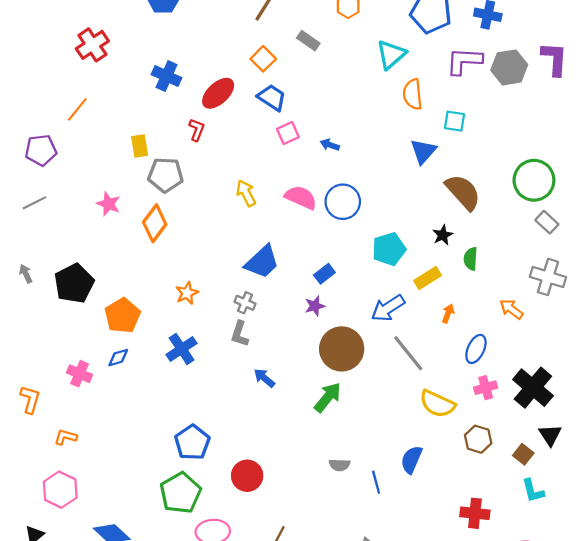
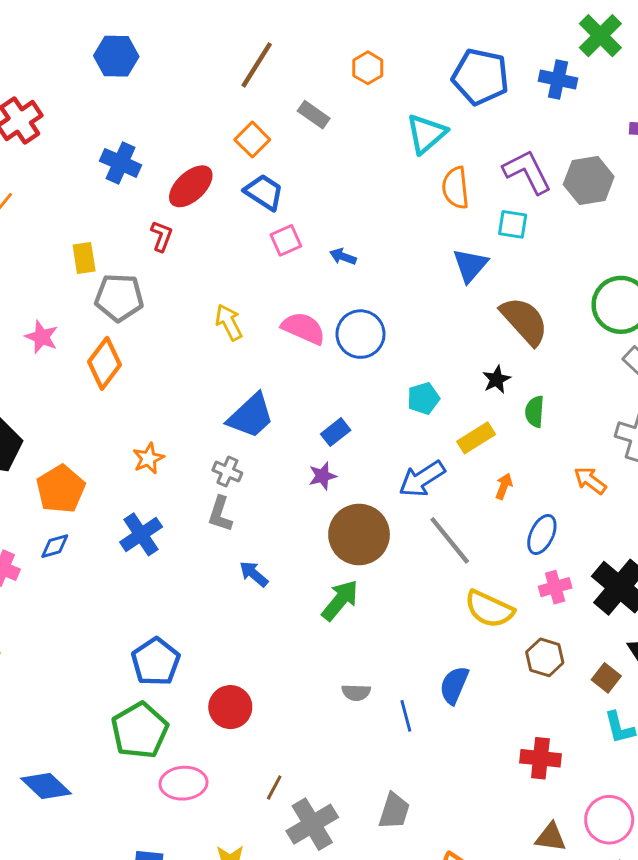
purple L-shape: (464, 61) -> (527, 172), moved, turned 60
gray hexagon: (509, 67) -> (589, 180), moved
cyan pentagon: (389, 249) -> (423, 398), size x0.7

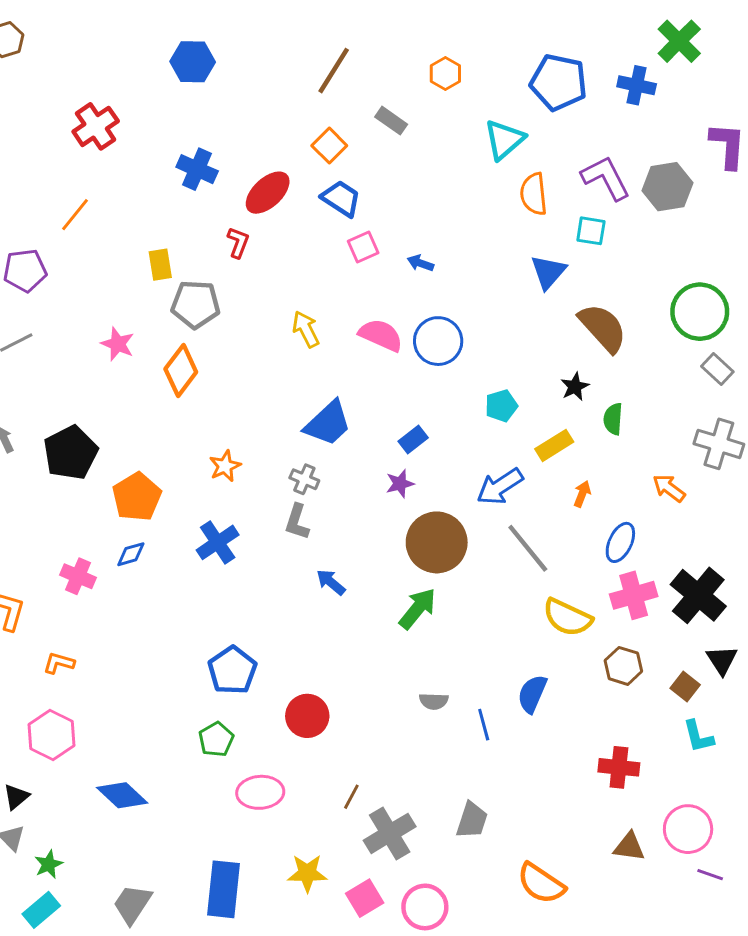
pink cross: (555, 587) -> (634, 595), size x1.4
green pentagon: (140, 730) -> (216, 739), size x0.6

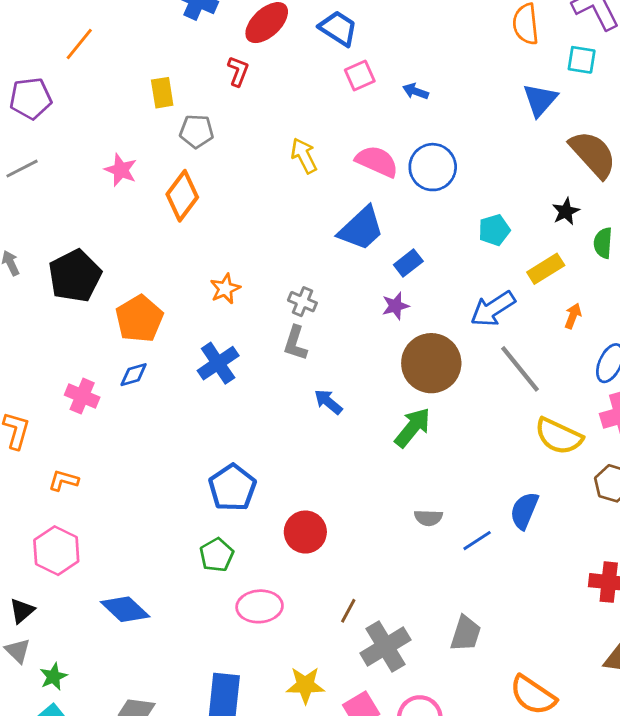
gray pentagon: (196, 304) -> (197, 131), size x0.7
blue trapezoid: (328, 423) -> (361, 229), moved
blue line: (484, 725) -> (477, 541), turned 72

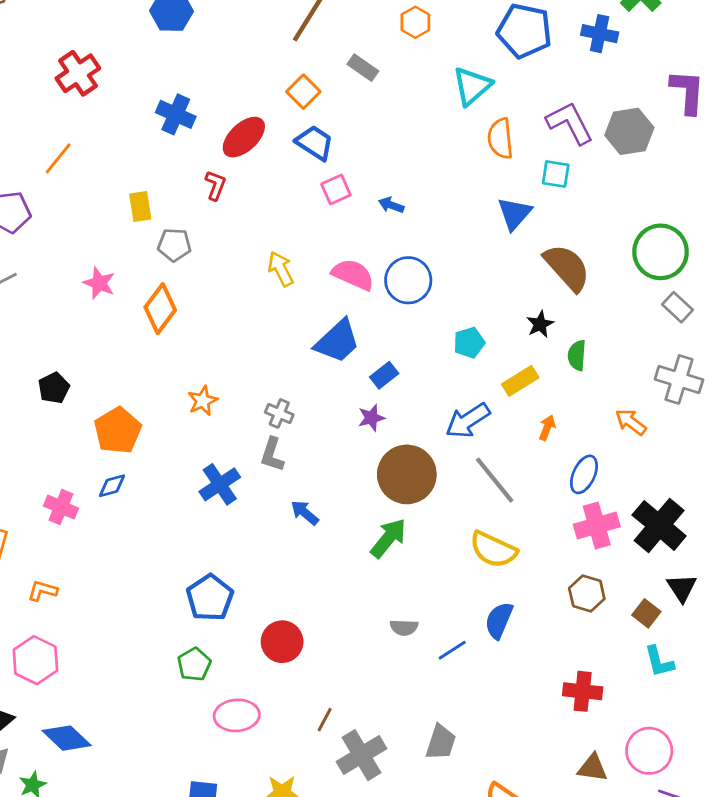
black pentagon: (75, 276) -> (54, 388), size x0.6
blue cross: (218, 363) -> (220, 484), moved
yellow semicircle: (559, 436) -> (493, 550), moved
blue diamond: (125, 609) -> (67, 738), moved

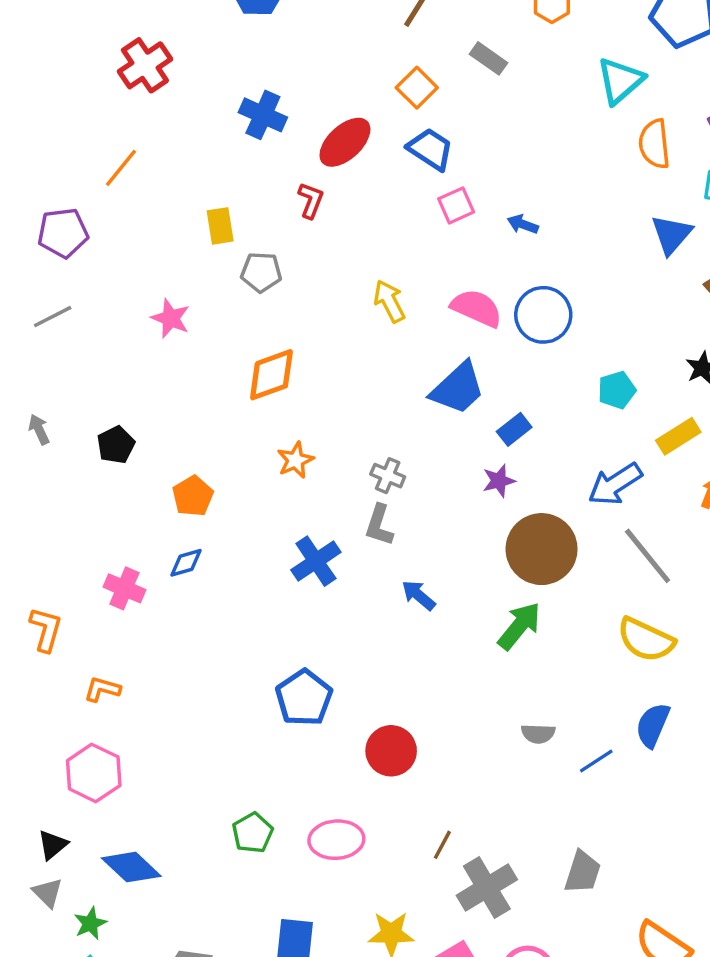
orange diamond: (160, 309) -> (271, 375), moved, turned 33
orange pentagon: (118, 430) -> (193, 496), size x0.7
green pentagon: (194, 664) -> (253, 833), moved

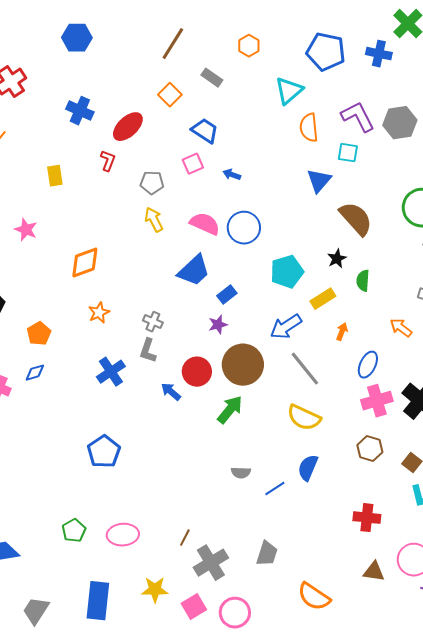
blue trapezoid: (430, 149) -> (205, 131), moved
gray pentagon: (261, 272) -> (152, 183), moved
cyan pentagon: (617, 390) -> (287, 272), size x1.5
red circle: (391, 751) -> (197, 372), moved

